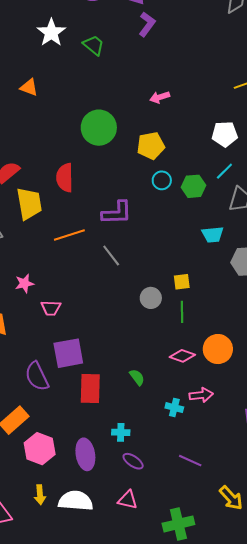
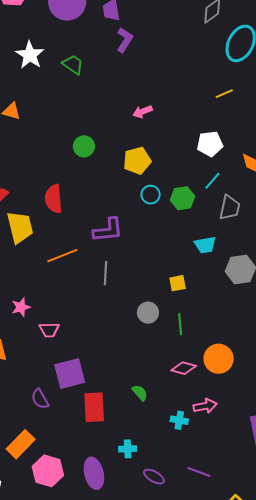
green circle: (99, 128) -> (84, 146), size x0.6
gray line: (111, 256) -> (105, 273), turned 45
yellow square: (182, 282) -> (178, 283), moved
purple semicircle: (37, 376) -> (40, 399), size x0.7
purple ellipse: (133, 461) -> (154, 477), moved

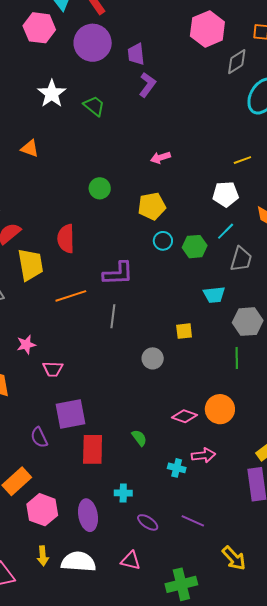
yellow line: (224, 94) -> (242, 160), moved
green line: (180, 324) -> (237, 358), moved

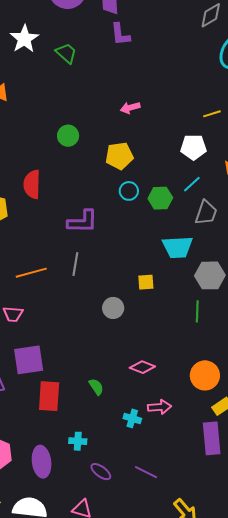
purple L-shape: (147, 85) -> (120, 34), turned 135
cyan trapezoid: (214, 295) -> (178, 247), size x1.4
orange line: (71, 296) -> (31, 273), moved
orange circle: (220, 409) -> (205, 375), moved

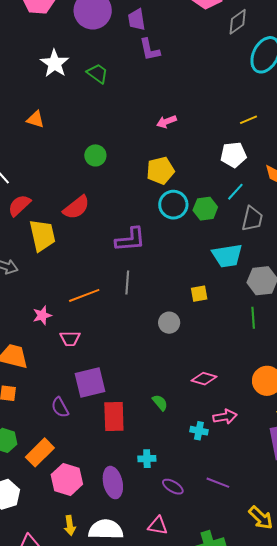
green circle: (68, 136) -> (95, 155), moved
red semicircle: (32, 184) -> (76, 207), turned -124
cyan circle: (129, 191) -> (173, 205), size x1.5

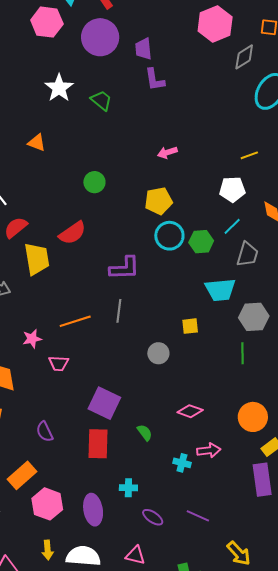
purple square: (90, 382) -> (104, 403), moved, turned 36

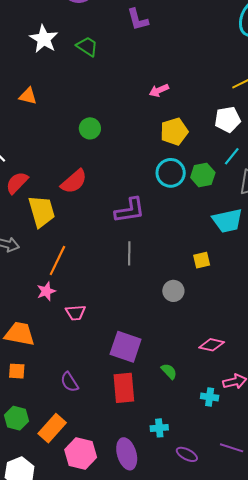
yellow pentagon: (158, 201) -> (174, 132), moved
orange line: (75, 321) -> (57, 261), moved, turned -40

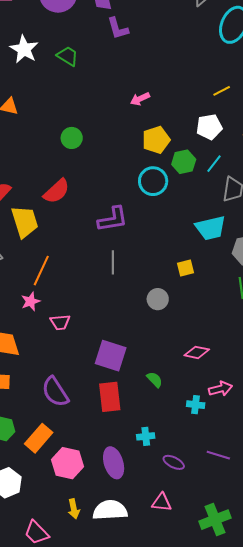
green hexagon: (203, 175) -> (184, 162), moved
purple semicircle: (69, 382) -> (55, 392), size x1.5

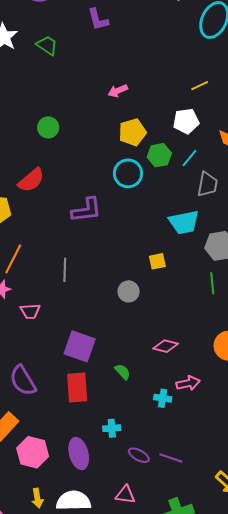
gray line: (113, 262) -> (65, 270), moved
purple line: (218, 455) -> (171, 458), moved

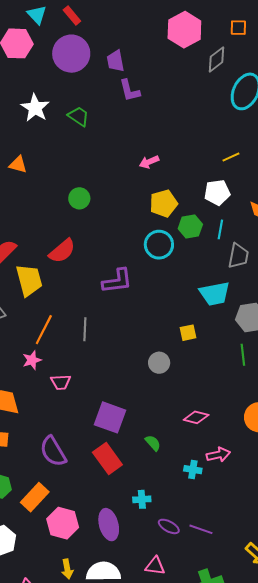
cyan line: (189, 158) -> (220, 229), turned -30
gray line: (65, 270) -> (85, 329), moved
red rectangle: (77, 388) -> (107, 459), turned -32

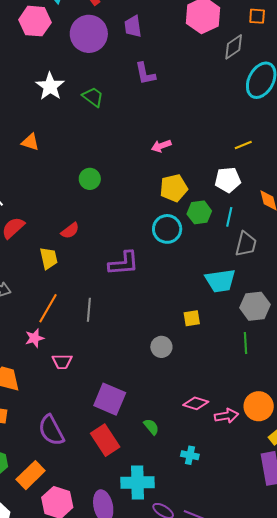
purple trapezoid: (116, 61) -> (133, 26), moved
red semicircle: (62, 251) -> (70, 231), size x0.7
yellow trapezoid: (29, 280) -> (49, 258), moved, size x0.7
pink arrow: (218, 455) -> (226, 416), moved
cyan cross: (142, 499) -> (138, 483), size x1.8

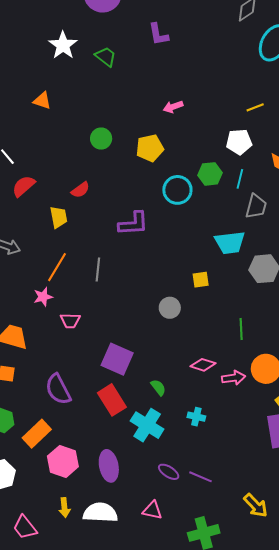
yellow pentagon: (174, 188) -> (150, 148), moved
green line: (245, 343) -> (241, 329), moved
cyan cross: (138, 483) -> (147, 425), moved, turned 32

